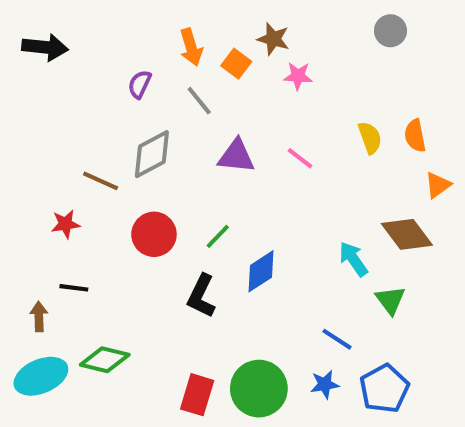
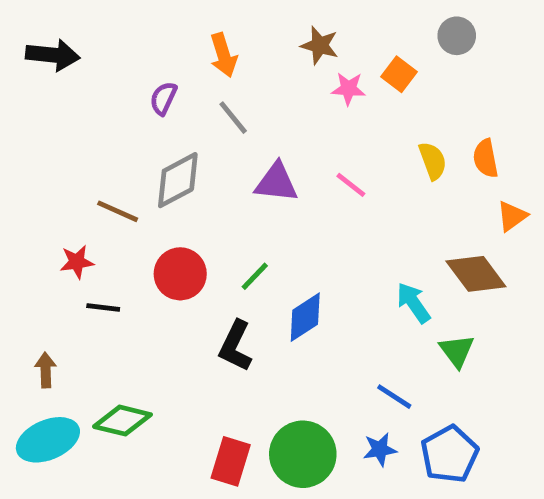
orange square: (236, 64) -> (399, 74), moved
black line: (74, 288) -> (103, 308), moved

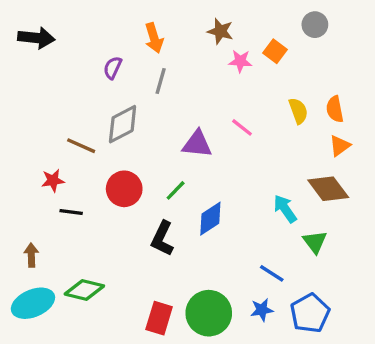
gray line: (233, 118) -> (161, 81), turned 55
purple triangle: (276, 182) -> (197, 144), moved
orange triangle: (512, 216) -> (340, 146), moved

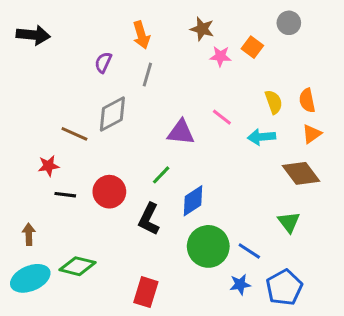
red circle: (124, 189) -> (109, 192), moved
cyan arrow: (285, 209) -> (261, 137), moved, turned -60
green circle: (209, 313) -> (208, 246), moved

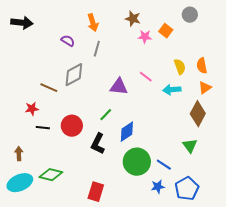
purple semicircle: (103, 62) -> (68, 41), turned 96
brown diamond: (301, 173) -> (198, 114), turned 65

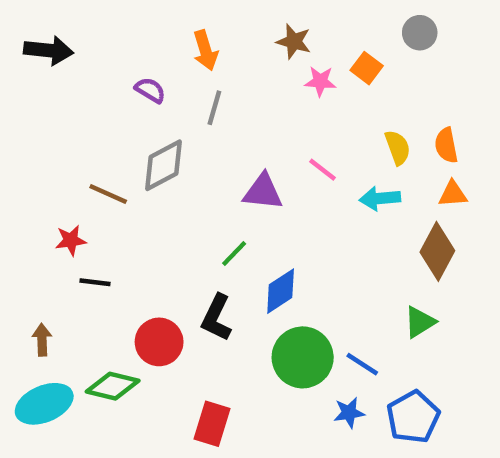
orange triangle: (205, 88) -> (453, 194), turned 32
red circle: (72, 126) -> (159, 342), moved
green triangle: (190, 146) -> (420, 322), turned 35

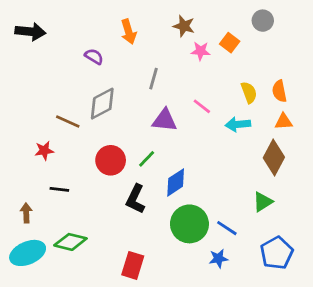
gray line: (214, 108) -> (153, 79), moved
black line: (95, 282) -> (59, 189), moved
red circle: (159, 342) -> (111, 160), moved
blue pentagon: (413, 417) -> (277, 253), moved

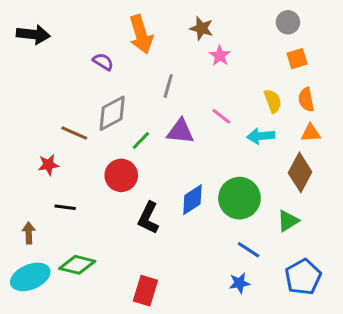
orange arrow: (129, 32) -> (141, 34), size x1.4
orange square: (230, 43) -> (297, 59), moved, turned 36
pink star: (201, 51) -> (220, 56), turned 30
green line: (147, 159) -> (141, 141), moved
green circle: (189, 224) -> (239, 198), moved

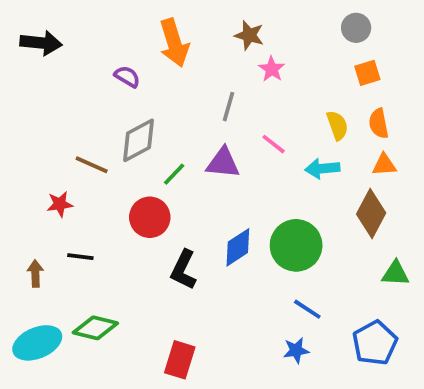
gray line: (168, 86) -> (229, 107), moved
green triangle: (288, 221) -> (395, 274), moved, turned 35
brown arrow: (29, 233) -> (35, 274), moved

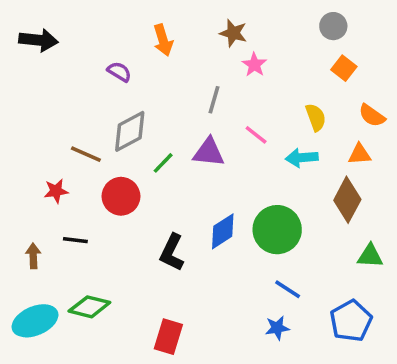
orange arrow: (174, 43) -> (163, 40), size x0.7
orange square: (367, 73) -> (344, 68), turned -35
orange semicircle: (379, 123) -> (372, 116), moved, turned -44
red circle: (150, 217) -> (121, 196), moved

